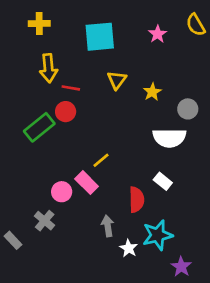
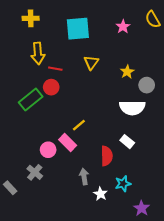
yellow star: (152, 92) -> (127, 72), moved
cyan star: (158, 235) -> (123, 184), size x0.7

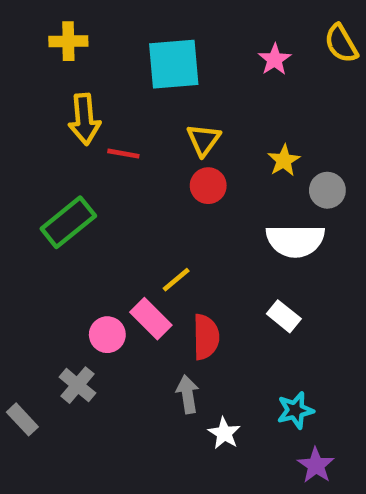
red circle: (51, 87) -> (208, 186), moved
red semicircle: (107, 156) -> (206, 337), moved
cyan star: (123, 184) -> (295, 410), moved

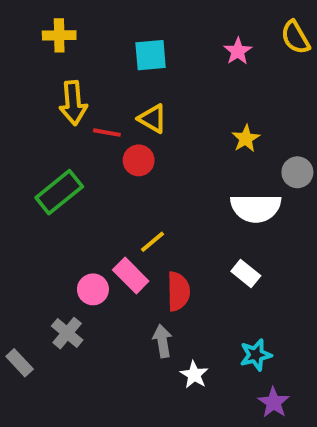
cyan square: (174, 64) -> (151, 55), size x0.7
yellow triangle: (204, 140) -> (153, 119), moved, turned -36
red circle: (208, 186) -> (139, 160), moved
gray circle: (327, 190) -> (297, 172), moved

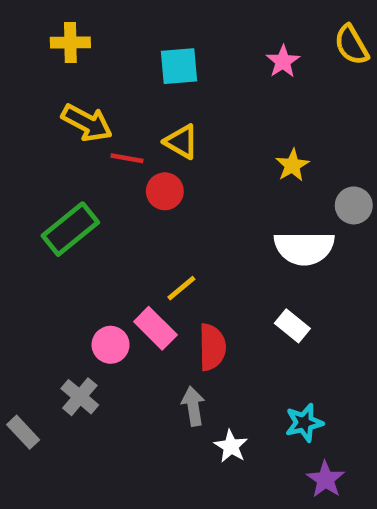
yellow arrow: (73, 103) -> (87, 123), turned -57

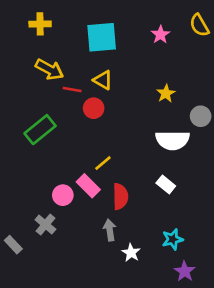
cyan square: (179, 66) -> (102, 37), size x1.4

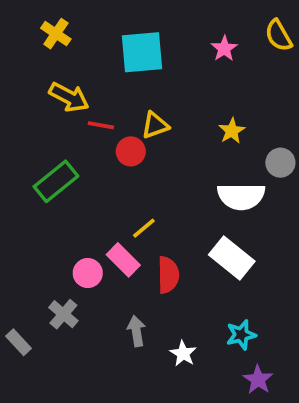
yellow cross: (40, 24) -> (56, 34), turned 35
yellow triangle: (103, 80) -> (155, 125), moved, turned -50
white rectangle: (166, 184) -> (232, 258), size x1.6
gray arrow: (110, 230) -> (136, 331), moved

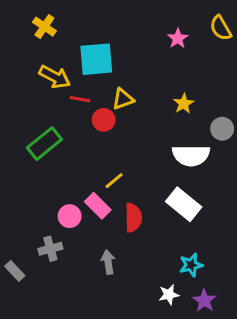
cyan square: (142, 52) -> (96, 59), moved
gray cross: (63, 314) -> (50, 249), turned 35
white star: (183, 353) -> (169, 295), moved, turned 30

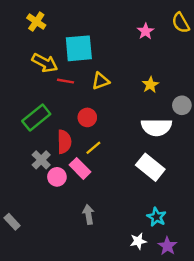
red circle: (104, 120) -> (87, 117), moved
red semicircle: (133, 218) -> (64, 142), moved
gray cross: (50, 249) -> (41, 160), moved, turned -30
cyan star: (191, 265) -> (156, 217), turned -30

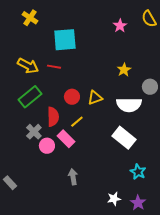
yellow arrow: (45, 63) -> (28, 66), moved
yellow triangle: (101, 81) -> (95, 98), moved
cyan star: (156, 217) -> (138, 172), moved

